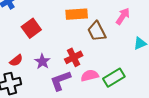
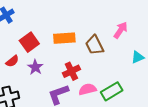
orange rectangle: (77, 14) -> (64, 38), moved
red semicircle: (16, 60) -> (12, 61), moved
purple star: (42, 61) -> (35, 67), moved

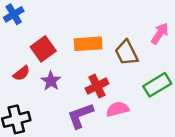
green rectangle: (112, 91) -> (157, 85), moved

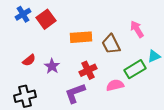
pink arrow: (160, 34) -> (137, 29), turned -66
red square: (43, 49) -> (46, 19), moved
pink semicircle: (118, 109) -> (115, 85), moved

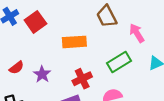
brown trapezoid: (111, 44) -> (107, 16), moved
green rectangle: (135, 69) -> (119, 62), moved

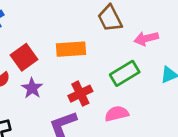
red square: (35, 22) -> (24, 57), moved
pink arrow: (137, 33) -> (146, 38), turned -72

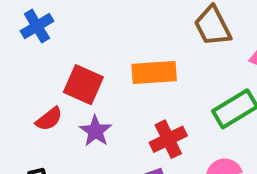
red square: (24, 57) -> (83, 85), turned -30

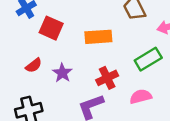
red square: (83, 85) -> (51, 28), moved

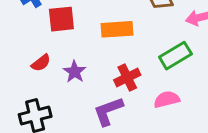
red square: (51, 28) -> (61, 19), turned -30

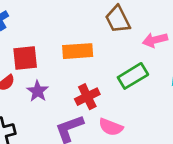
red square: (61, 19) -> (25, 58), moved
pink semicircle: (167, 99) -> (111, 127), moved, turned -145

